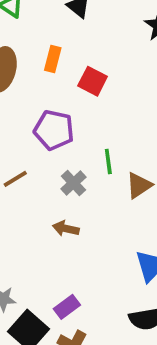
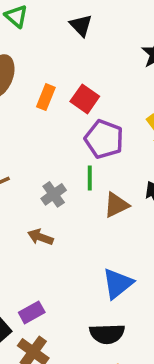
orange rectangle: (53, 59) -> (46, 97), moved
purple pentagon: (54, 130) -> (104, 139), moved

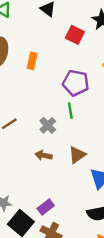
red square: (85, 99) -> (75, 35), moved
brown triangle: (116, 205) -> (77, 155), moved

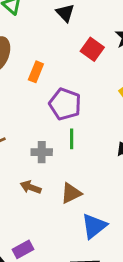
purple pentagon: (76, 83) -> (65, 104), moved
gray cross: (48, 125) -> (42, 152), turned 35

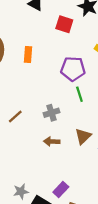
purple pentagon: (65, 104) -> (73, 69), moved
green line: (72, 139) -> (79, 94), moved

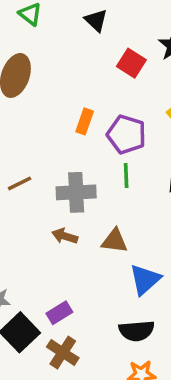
orange rectangle: (28, 55) -> (85, 121), moved
gray cross: (51, 113) -> (76, 192), size x1.5
brown triangle: (83, 136) -> (115, 241), turned 36

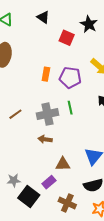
green line: (126, 176) -> (70, 108), moved
brown triangle: (115, 241) -> (63, 164), moved
brown cross: (63, 352) -> (67, 203), moved

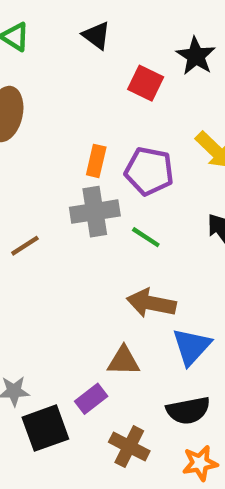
green line: (70, 108) -> (146, 237), turned -48
gray cross: (48, 114) -> (95, 212), moved
brown arrow: (45, 139) -> (151, 303), moved, size x1.5
black square: (29, 196) -> (45, 428), turned 30

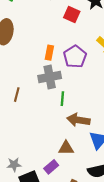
purple pentagon: (149, 171) -> (75, 57), turned 30
green line: (146, 237) -> (62, 99), moved, turned 64
brown line: (25, 246) -> (17, 95), turned -40

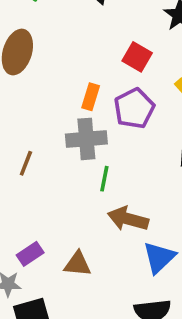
red square: (72, 15) -> (137, 57), moved
brown triangle: (66, 148) -> (78, 264), moved
purple rectangle: (51, 167) -> (30, 254), moved

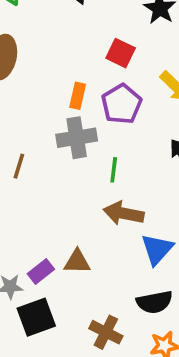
green line: (104, 179) -> (114, 170), moved
purple rectangle: (30, 254) -> (41, 271), moved

